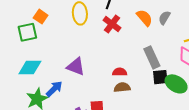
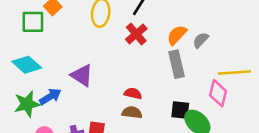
orange semicircle: (144, 18) -> (177, 35), turned -108
gray rectangle: (152, 57) -> (176, 64), moved
cyan diamond: (30, 68) -> (27, 65), turned 30

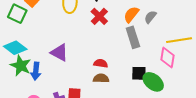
green square: (33, 22) -> (17, 14), turned 30
blue arrow: (50, 96) -> (36, 71), turned 132
green star: (27, 104) -> (21, 66), moved, turned -30

